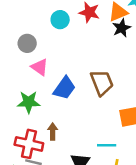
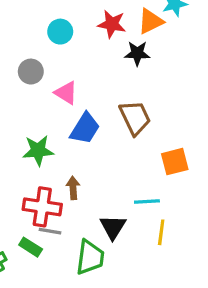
cyan circle: (60, 20) -> (60, 32), moved
black star: (122, 28) -> (137, 53), moved, turned 30
pink triangle: (40, 67) -> (66, 93), moved

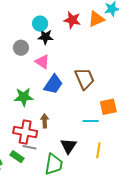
black star: (137, 53) -> (45, 37), moved
cyan line: (147, 202) -> (91, 121), moved

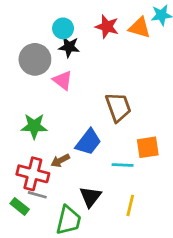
orange triangle: (96, 19) -> (140, 28), turned 36
gray circle: (21, 48) -> (35, 59), size x1.5
blue trapezoid: (53, 84) -> (88, 142), moved
brown arrow: (45, 121) -> (60, 161), turned -120

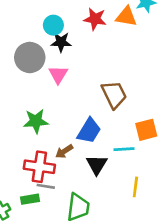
pink triangle: (63, 80) -> (58, 75), turned 30
black triangle: (90, 197) -> (97, 165), moved
green rectangle: (20, 206) -> (30, 199), turned -42

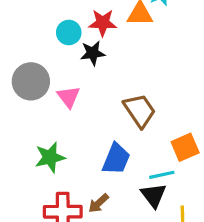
cyan circle: (53, 25) -> (69, 32), moved
black star: (61, 42) -> (93, 53), moved
brown arrow: (64, 151) -> (98, 203), moved
black triangle: (97, 165) -> (154, 195), moved

